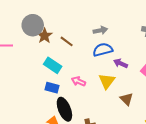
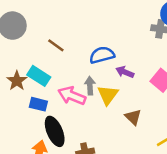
gray arrow: (100, 30) -> (90, 86), moved, turned -80
brown star: (44, 36) -> (17, 81), moved
pink arrow: (78, 81) -> (72, 96), size x1.5

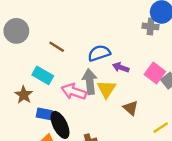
brown star: (17, 81) -> (24, 95), moved
gray arrow: (90, 86) -> (90, 82), size x1.5
blue rectangle: (38, 104) -> (44, 114), moved

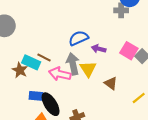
brown line: (57, 47) -> (44, 57), moved
brown star: (24, 95) -> (20, 70), moved

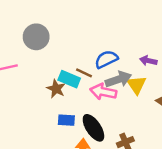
blue semicircle: (79, 38) -> (106, 59), moved
gray arrow: (73, 64) -> (118, 79), turned 85
blue rectangle: (36, 96) -> (66, 120), moved

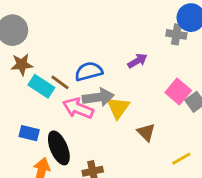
purple arrow: (148, 61) -> (137, 61), moved, turned 126
brown star: (56, 89) -> (22, 65), moved, turned 30

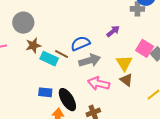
pink arrow: (78, 108) -> (99, 83), moved
yellow triangle: (118, 108) -> (124, 63), moved

